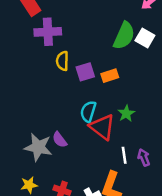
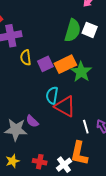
orange rectangle: (110, 76) -> (65, 64), size x1.5
green star: (126, 113) -> (81, 72), moved, size x1.5

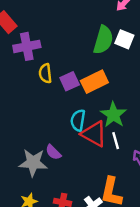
green star: (81, 72) -> (113, 115), moved
white line: (86, 127) -> (116, 141), moved

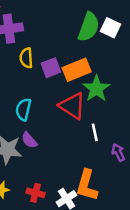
green star: (113, 115) -> (96, 89), moved
cyan semicircle: (78, 120) -> (23, 109), moved
red triangle: (94, 134) -> (72, 106), moved

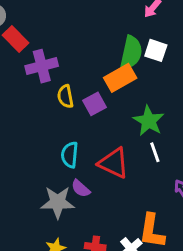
orange rectangle: (77, 70) -> (120, 78), moved
red triangle: (72, 106) -> (114, 163), moved
white line: (95, 132) -> (155, 152), moved

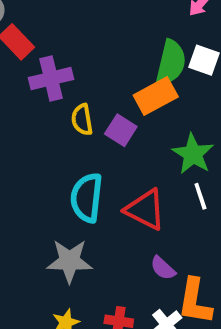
purple square: (95, 104) -> (121, 130), turned -30
cyan semicircle: (70, 155) -> (87, 198), size x1.4
purple semicircle: (81, 189) -> (163, 268), moved

